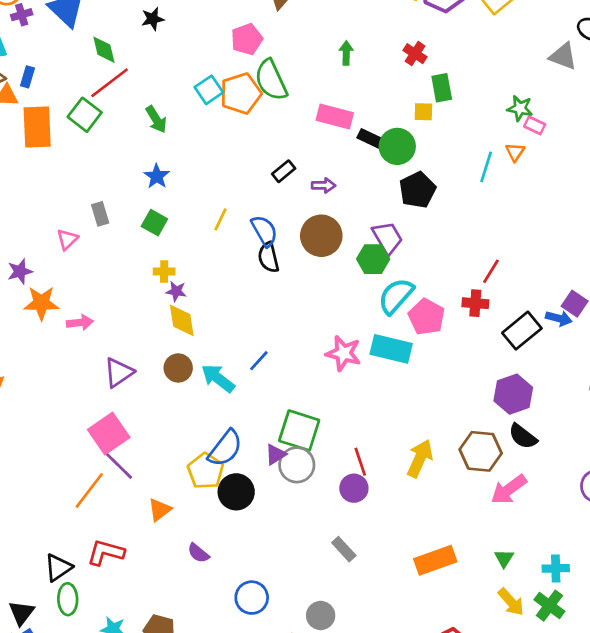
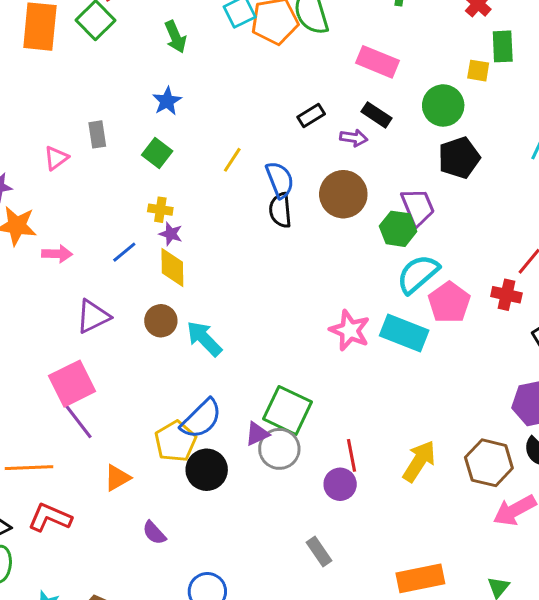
black rectangle: (371, 139) -> (377, 115), moved
blue line: (259, 361) -> (124, 252), moved
orange line: (89, 490) -> (29, 468), moved, turned 42

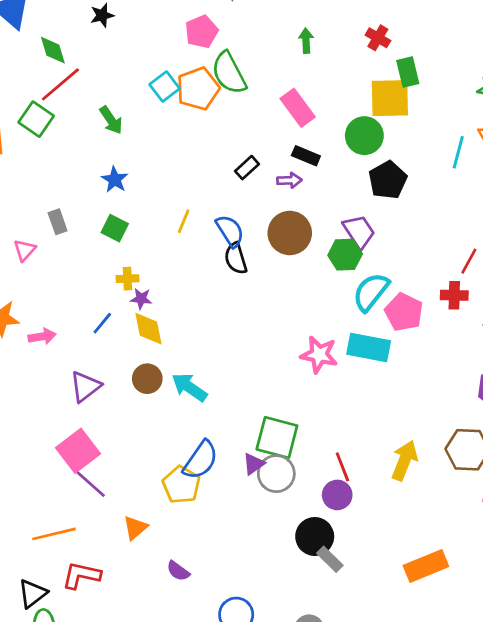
pink rectangle: (377, 62) -> (298, 108), turned 42
yellow square: (478, 71) -> (390, 98), size x2.0
black circle: (207, 470) -> (315, 536), moved

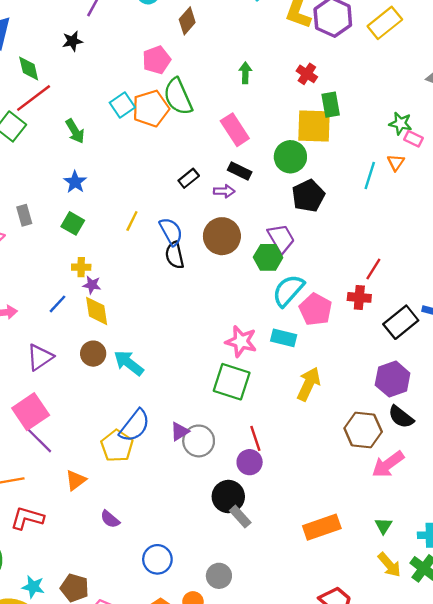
cyan rectangle: (369, 348) -> (284, 338), size x0.7
green square: (277, 438) -> (232, 382), moved
yellow arrow: (404, 460) -> (309, 384), moved

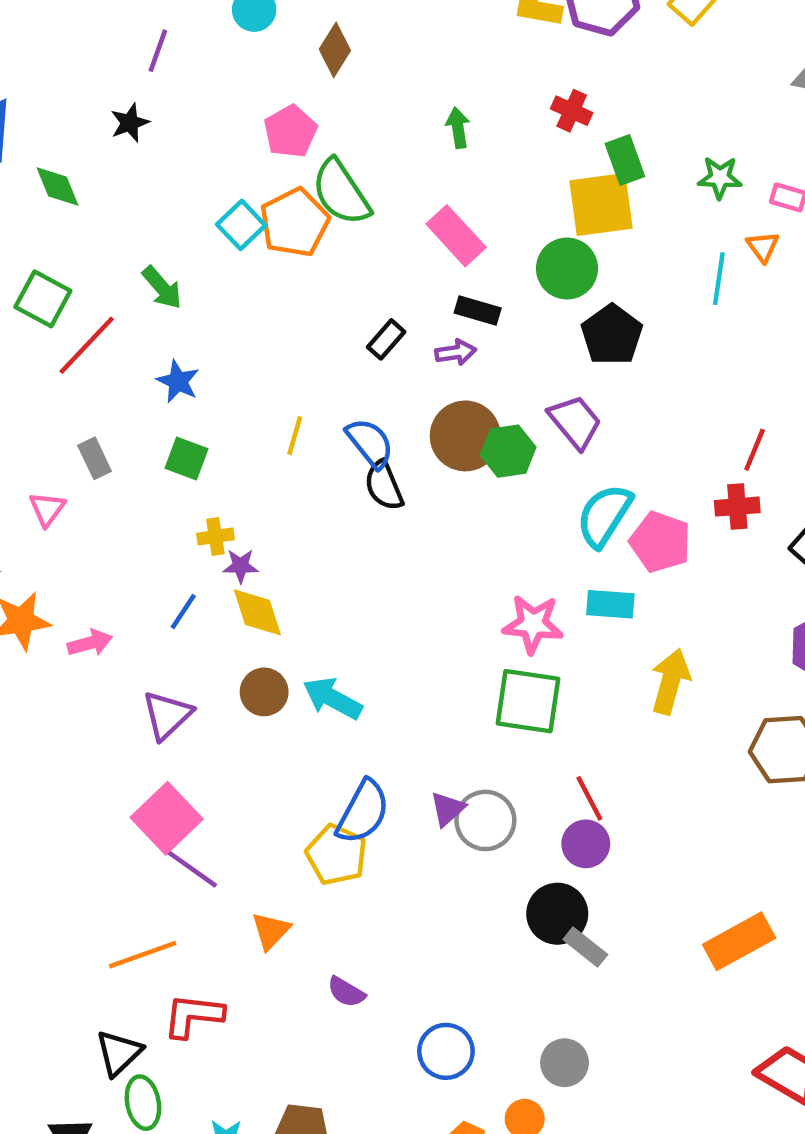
red line: (34, 98) -> (87, 345), moved
green star: (400, 123) -> (720, 178), moved
green hexagon: (268, 257) -> (508, 451), moved

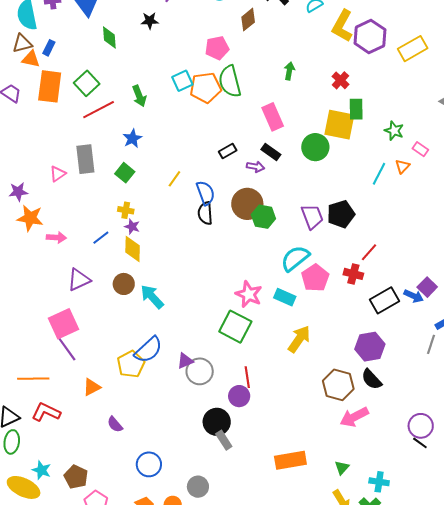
black pentagon: (612, 335) -> (341, 214), moved
purple trapezoid: (575, 422) -> (312, 217), moved
gray rectangle: (95, 458) -> (85, 159), size x1.6

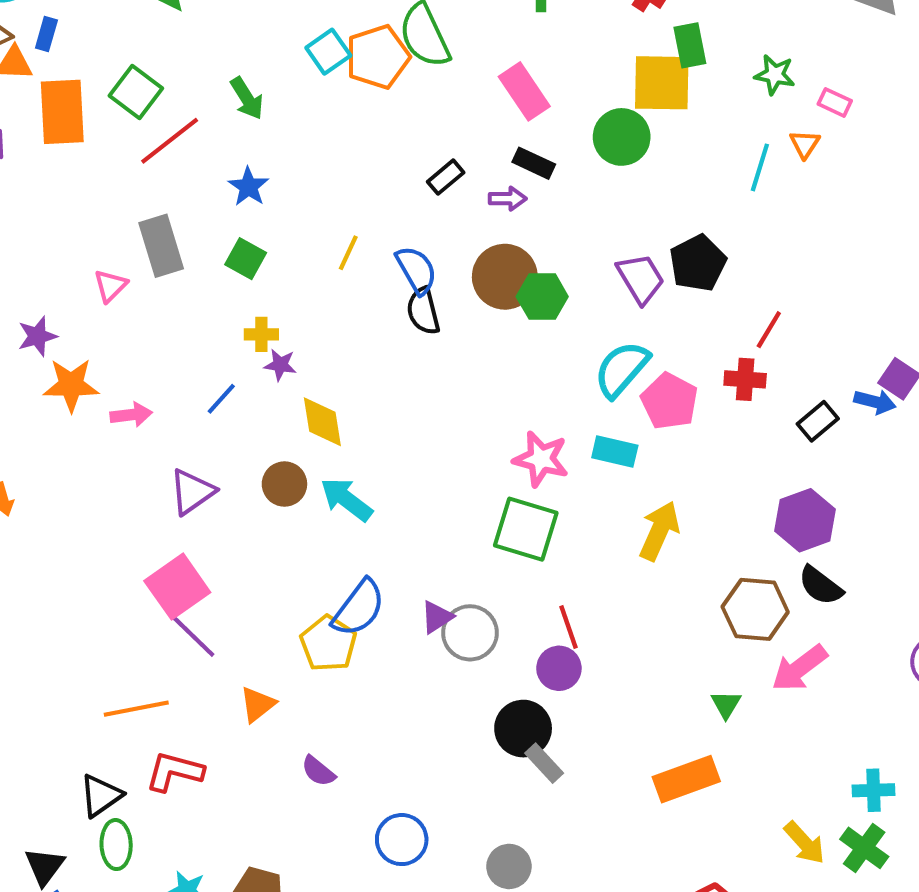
yellow diamond: (133, 249) -> (322, 422), moved
black rectangle: (385, 300) -> (818, 421), size x0.7
green triangle: (342, 468) -> (726, 704), moved

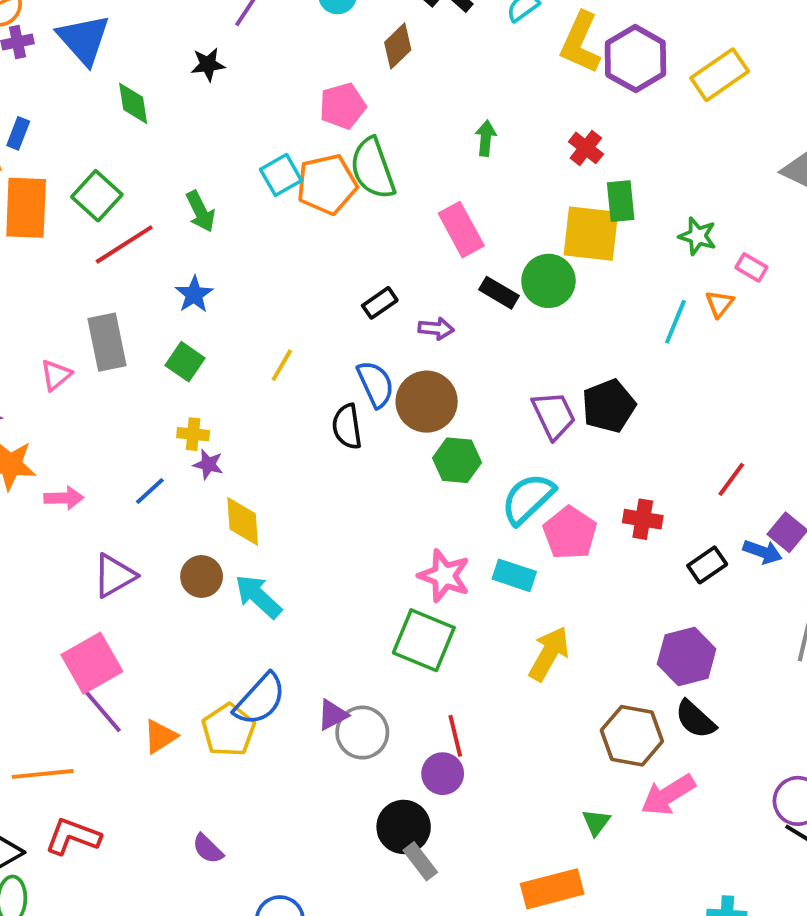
black rectangle: (534, 163) -> (499, 293), moved
blue semicircle: (416, 270) -> (376, 384), moved
green hexagon: (542, 297) -> (457, 460), moved
red line: (769, 330) -> (731, 479), moved
orange triangle: (257, 704) -> (160, 736), moved

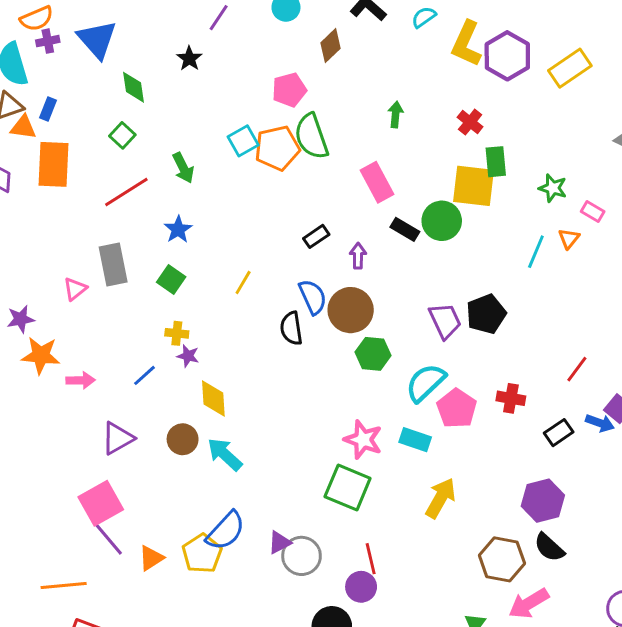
black star: (208, 64) -> (189, 59), turned -30
green square: (97, 196) -> (122, 135), moved, size x0.7
purple arrow: (436, 329) -> (358, 256), turned -95

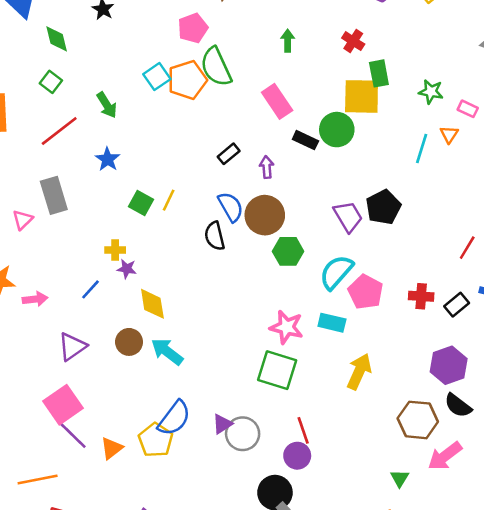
green square: (171, 279) -> (141, 203), moved
red cross: (511, 398) -> (421, 296), moved

